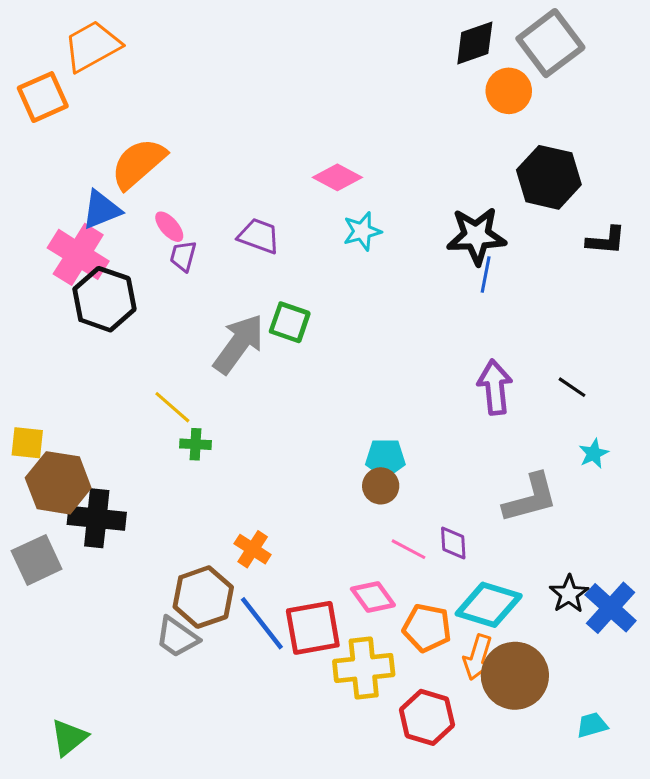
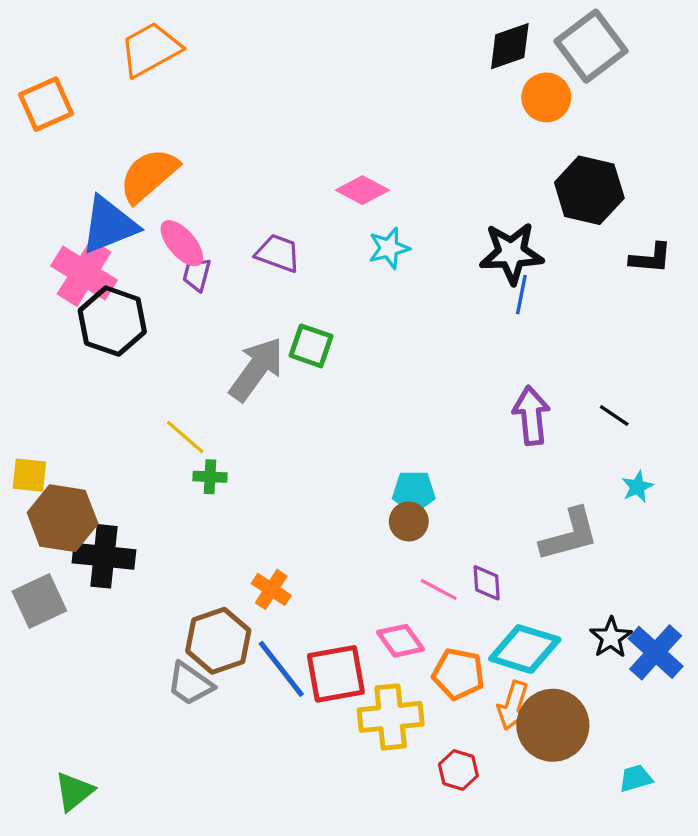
orange trapezoid: (92, 46) -> (150, 49), moved
blue triangle: (101, 210) -> (109, 225), size x1.4
pink ellipse: (169, 227) -> (182, 243), size x1.4
red hexagon: (427, 717) -> (458, 770), size x0.7

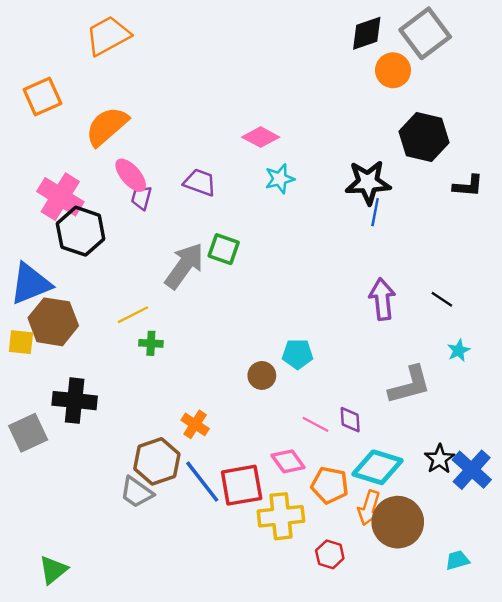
orange square: (46, 104) -> (42, 96), moved
blue triangle: (109, 225) -> (31, 284), moved
yellow line: (185, 437) -> (133, 315), turned -68
brown hexagon: (63, 518) -> (53, 322), moved
brown circle: (409, 521) -> (262, 375), moved

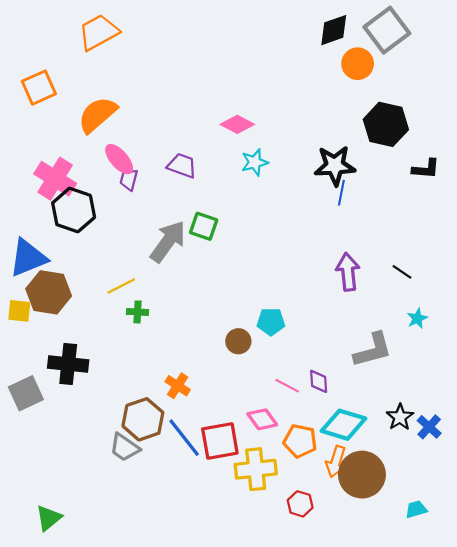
blue cross: (472, 470) -> (429, 427), size x0.7

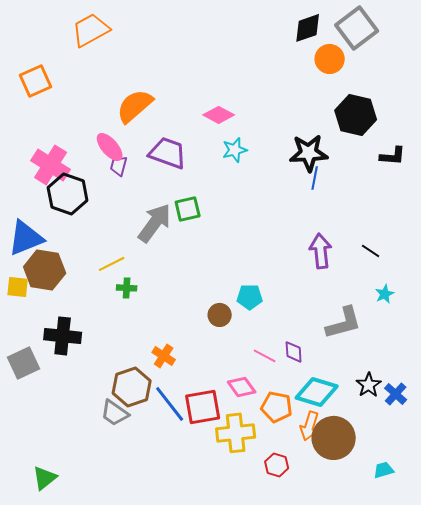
orange semicircle: (97, 115) -> (135, 106), moved
purple trapezoid: (182, 166) -> (168, 153), size x1.4
green square: (204, 226) -> (188, 209), turned -32

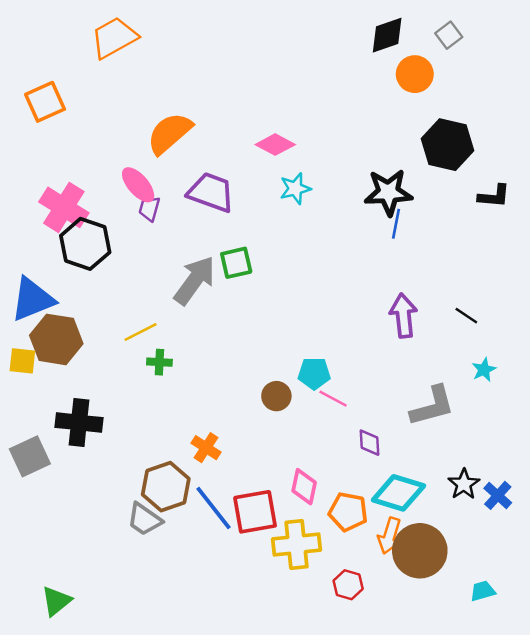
gray square: (357, 28) -> (449, 35), size x0.5
pink line: (265, 356) -> (333, 399), moved
pink diamond: (242, 387) -> (304, 487), turned 48

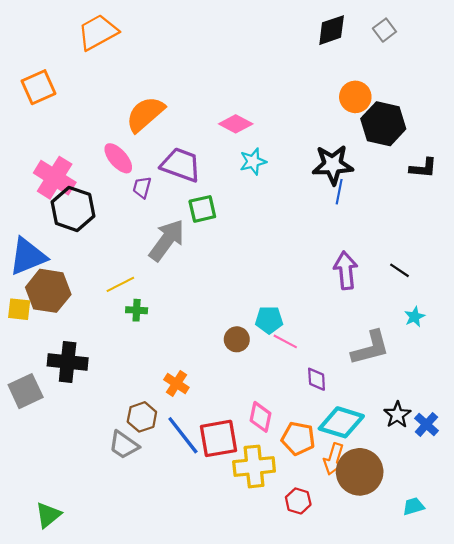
orange circle: (415, 74) -> (355, 97), moved
purple trapezoid: (149, 209) -> (142, 187), moved
green square: (236, 263) -> (202, 209), moved
brown hexagon: (166, 487) -> (142, 417), size x0.7

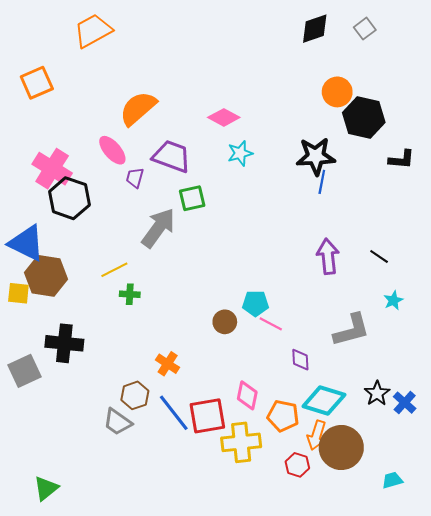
blue triangle: (28, 256) -> (27, 243), turned 48
red hexagon: (298, 501) -> (297, 465), moved

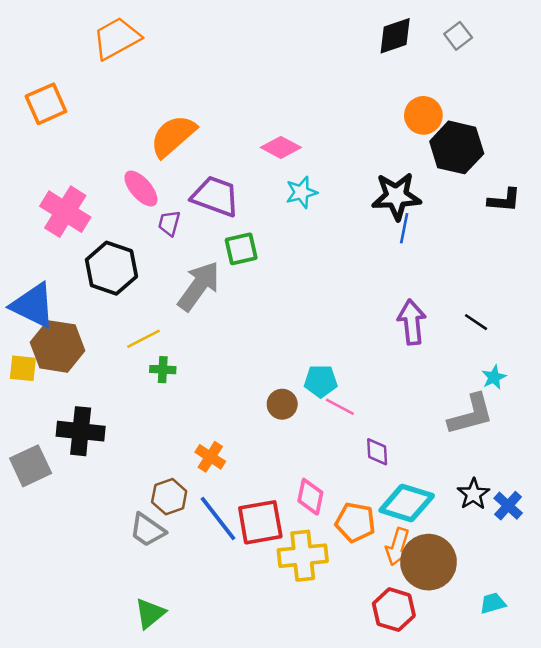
black hexagon: (69, 198) -> (111, 268), moved
gray L-shape: (351, 330) -> (471, 414), moved
red hexagon: (297, 465) -> (394, 610), moved, size x1.4
green triangle: (46, 488) -> (150, 613), moved

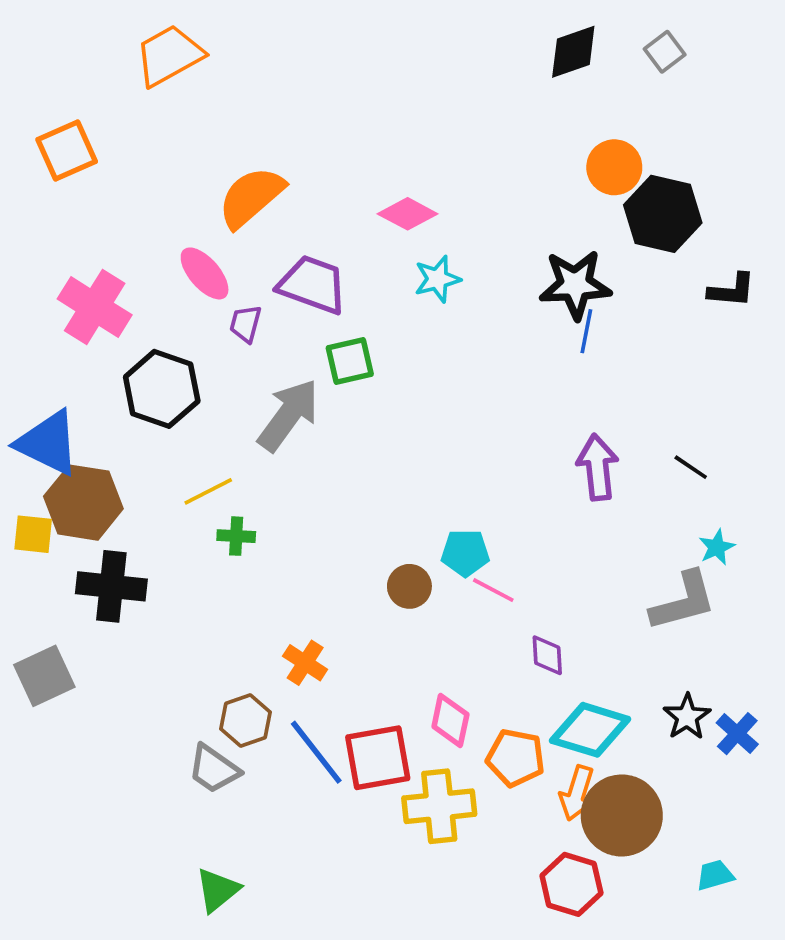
black cross: (81, 431) -> (111, 586), moved

